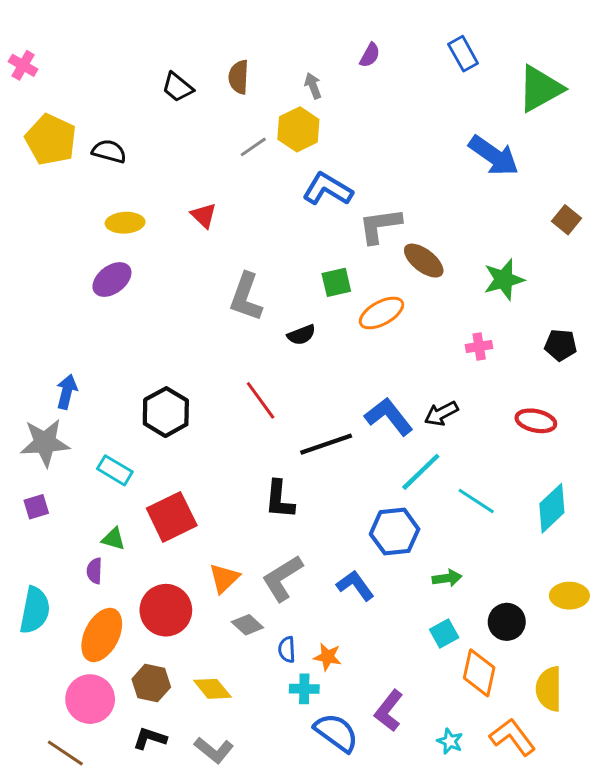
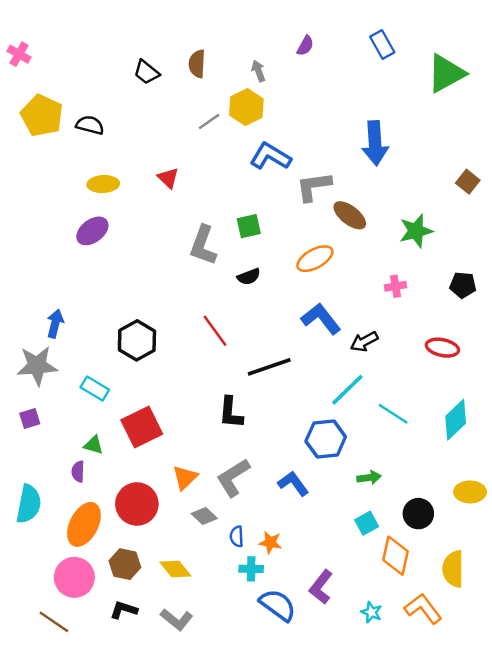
blue arrow: (494, 156) -> (375, 143), moved, turned 51
green square: (336, 282) -> (249, 226), moved
blue L-shape: (389, 416) -> (321, 319), moved

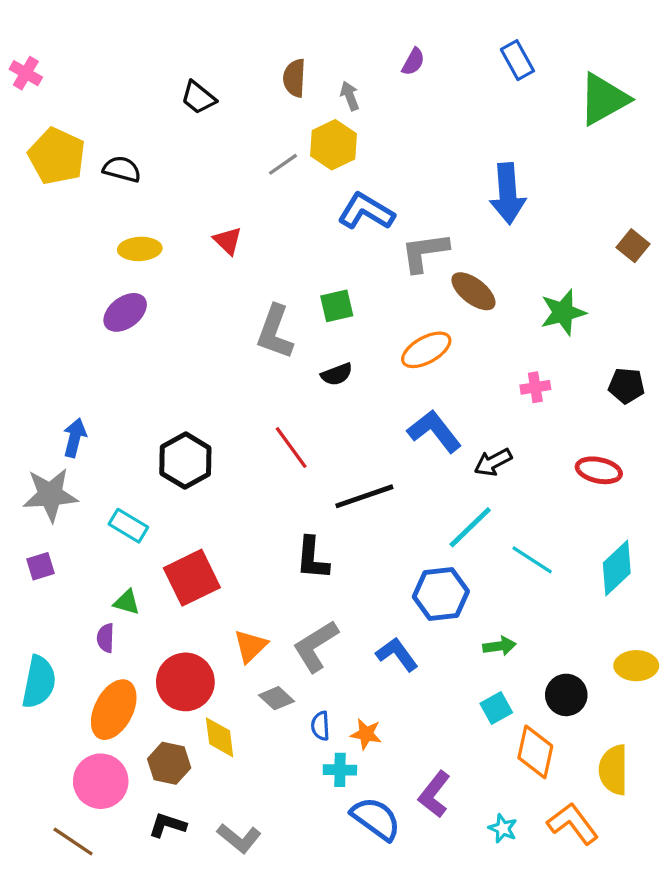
brown semicircle: (197, 64) -> (294, 78), moved
yellow diamond: (175, 569) -> (220, 737), moved, turned 32

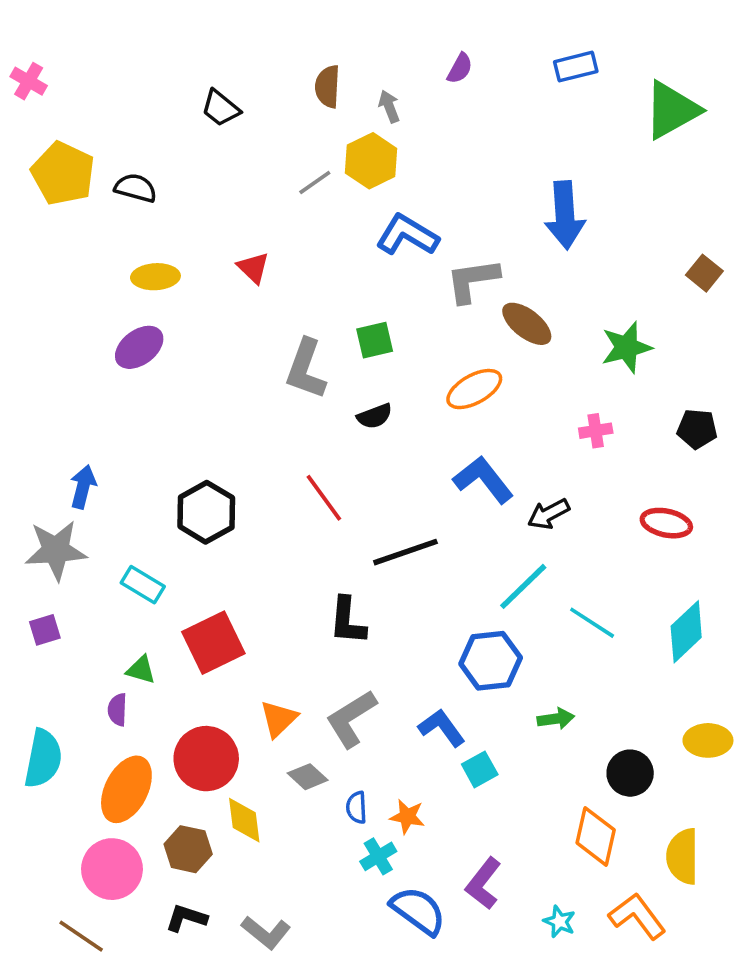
blue rectangle: (517, 60) -> (576, 67), turned -75
cyan square: (496, 708) -> (480, 769), moved
cyan cross: (340, 770) -> (378, 856), turned -32

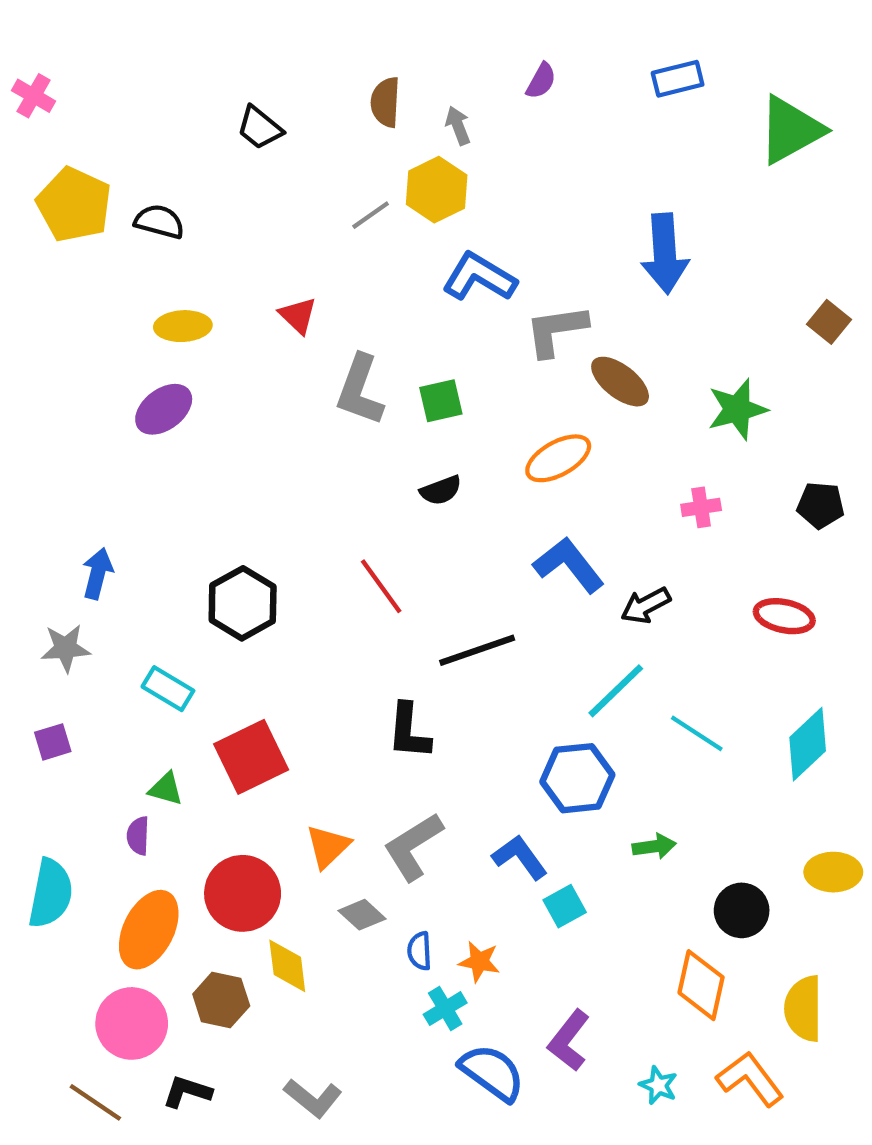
gray L-shape: (306, 369) -> (360, 390), moved
gray star: (56, 550) -> (66, 648), size x0.7
black L-shape: (186, 918) -> (187, 1092), moved

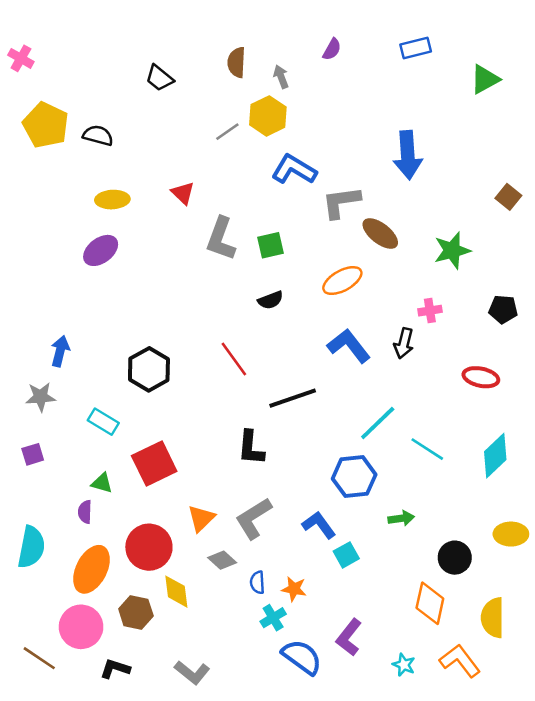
green triangle: (791, 130) -> (485, 79), size x0.7
black arrow: (646, 605) -> (404, 343), moved, turned -48
brown line: (95, 1102) -> (39, 658), moved

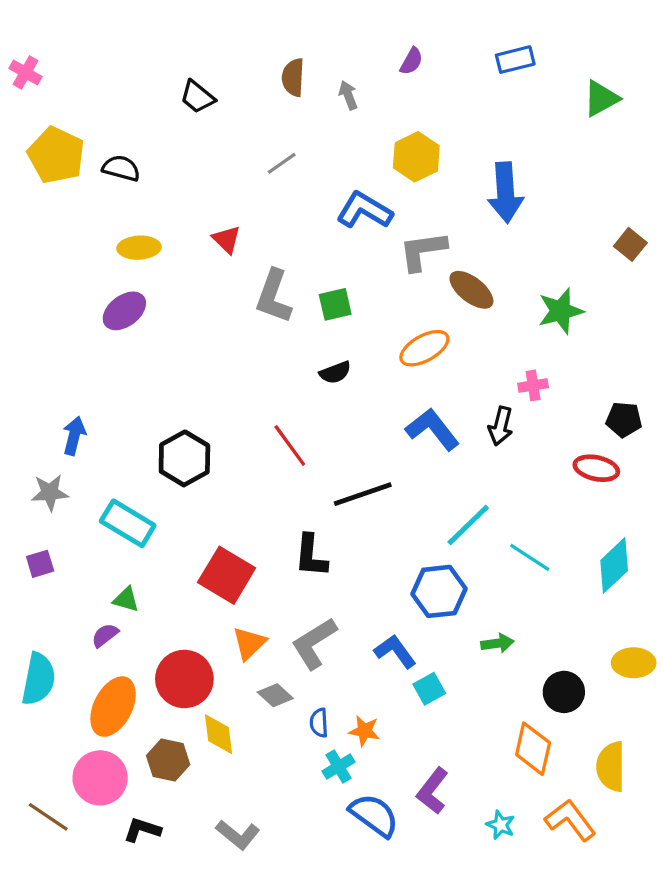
yellow hexagon: (268, 116) -> (416, 157), moved
black pentagon: (503, 309) -> (624, 420), moved
cyan rectangle: (103, 422) -> (128, 523), size x1.4
red square: (154, 463) -> (227, 575), moved, turned -33
purple semicircle: (85, 512) -> (105, 635), turned 50

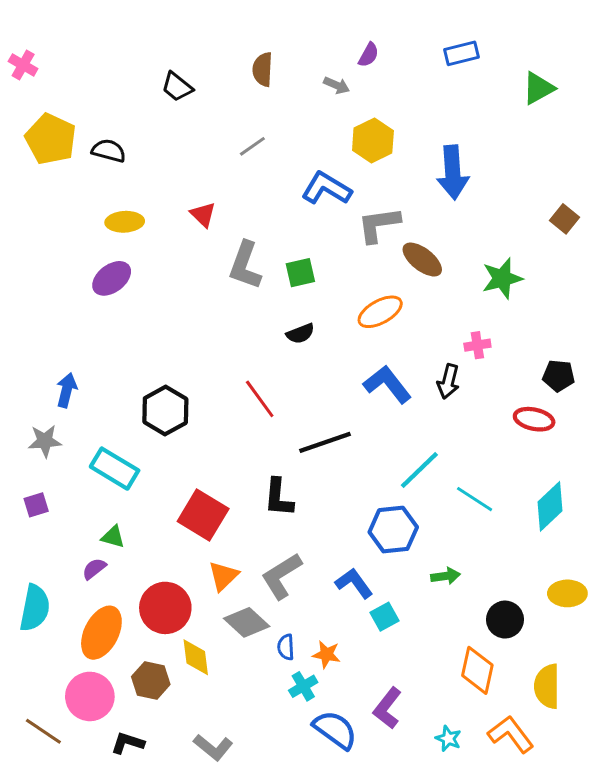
gray arrow: (348, 95) -> (337, 85), moved, turned 135
gray diamond: (275, 695) -> (247, 622), size x1.4

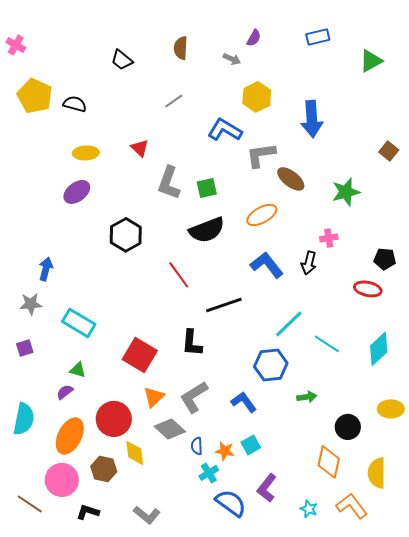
black semicircle: (300, 334) -> (207, 230), size x1.8
black hexagon: (165, 410) -> (126, 235), moved
cyan square: (385, 617) -> (251, 445), moved

